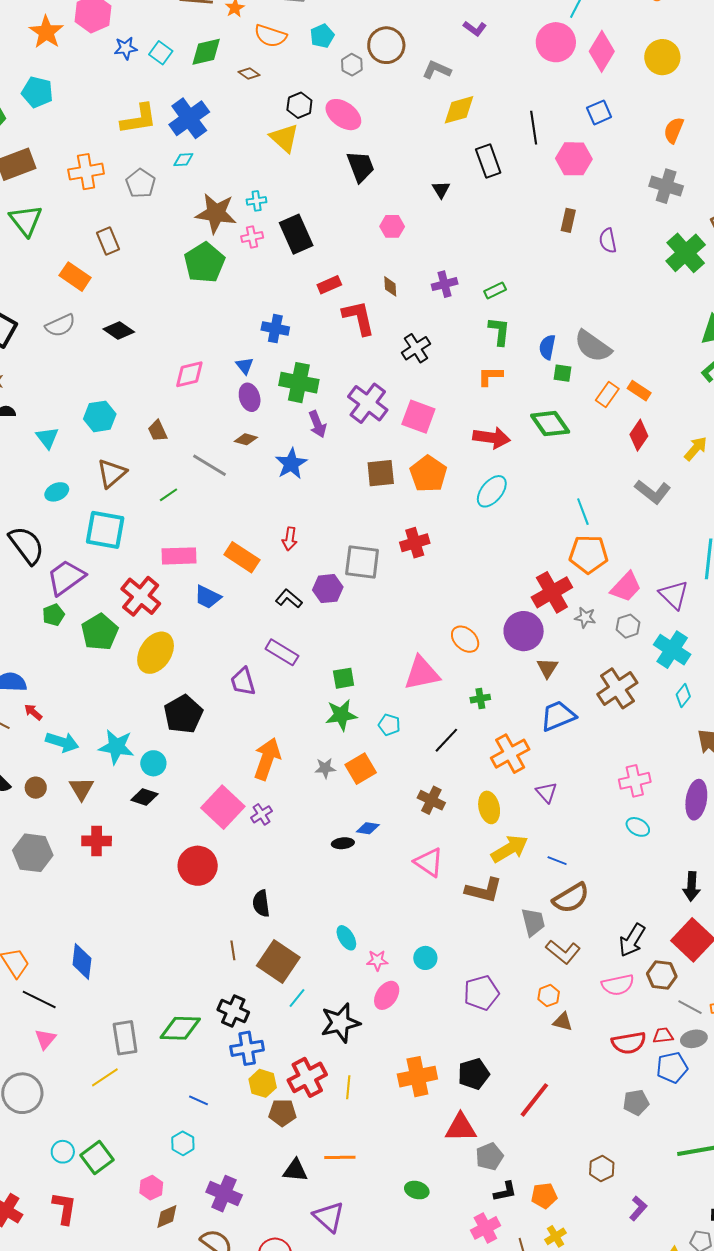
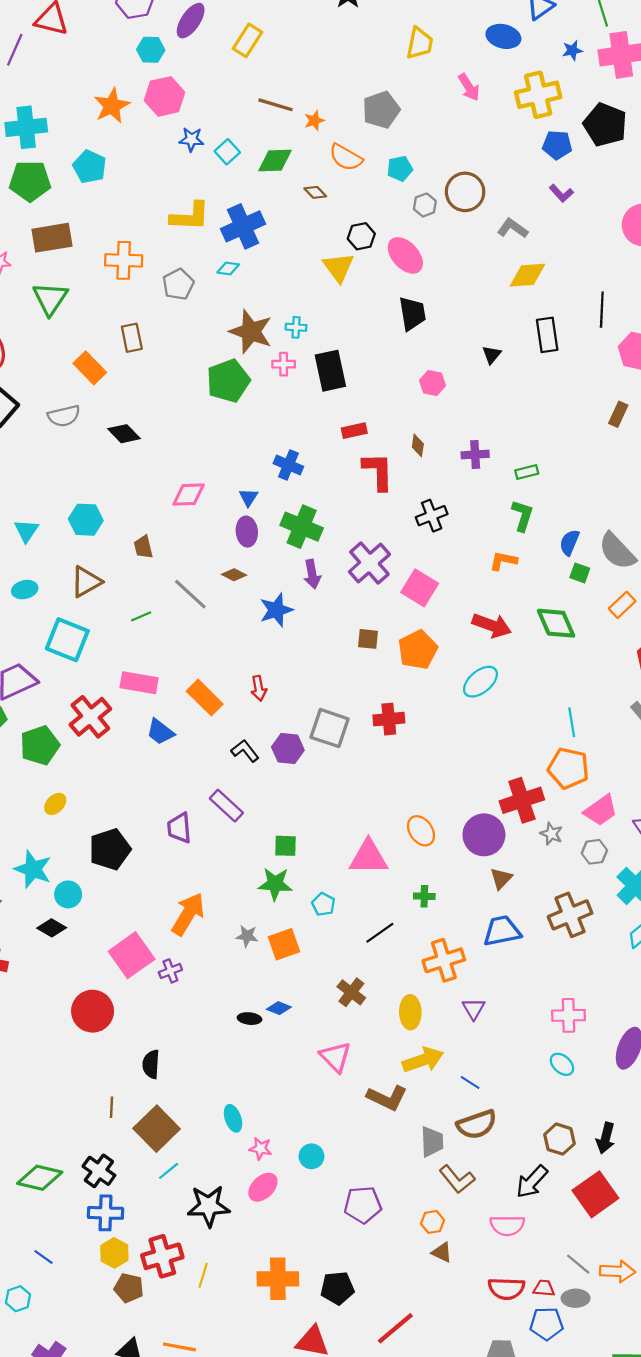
brown square: (381, 473) -> (368, 639), size x0.7
red arrow: (290, 539) -> (259, 688), turned -30
yellow ellipse: (156, 653) -> (55, 804), moved, size x0.5
brown hexagon: (662, 975) -> (559, 1139), moved

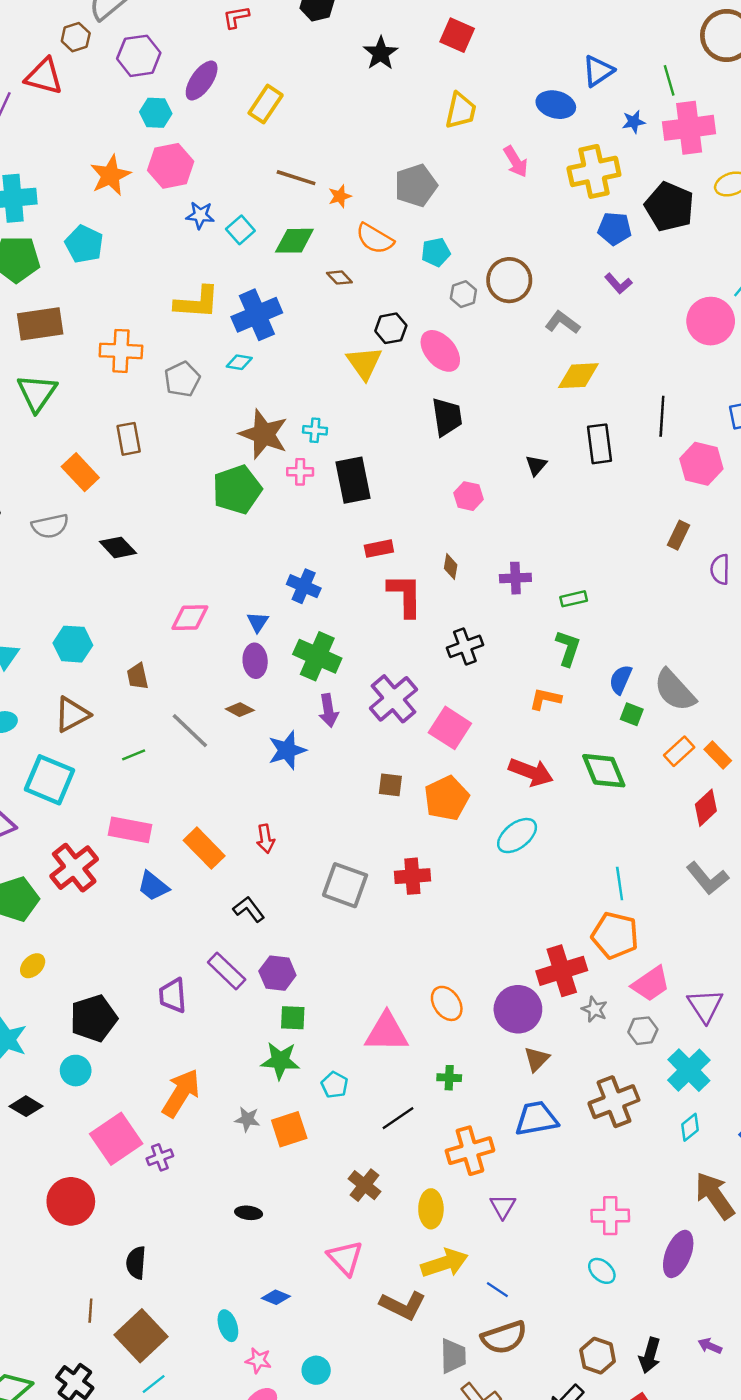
purple hexagon: (288, 749) -> (277, 973), moved
cyan circle: (68, 894) -> (76, 1071), moved
blue diamond: (279, 1008) -> (276, 1297), moved

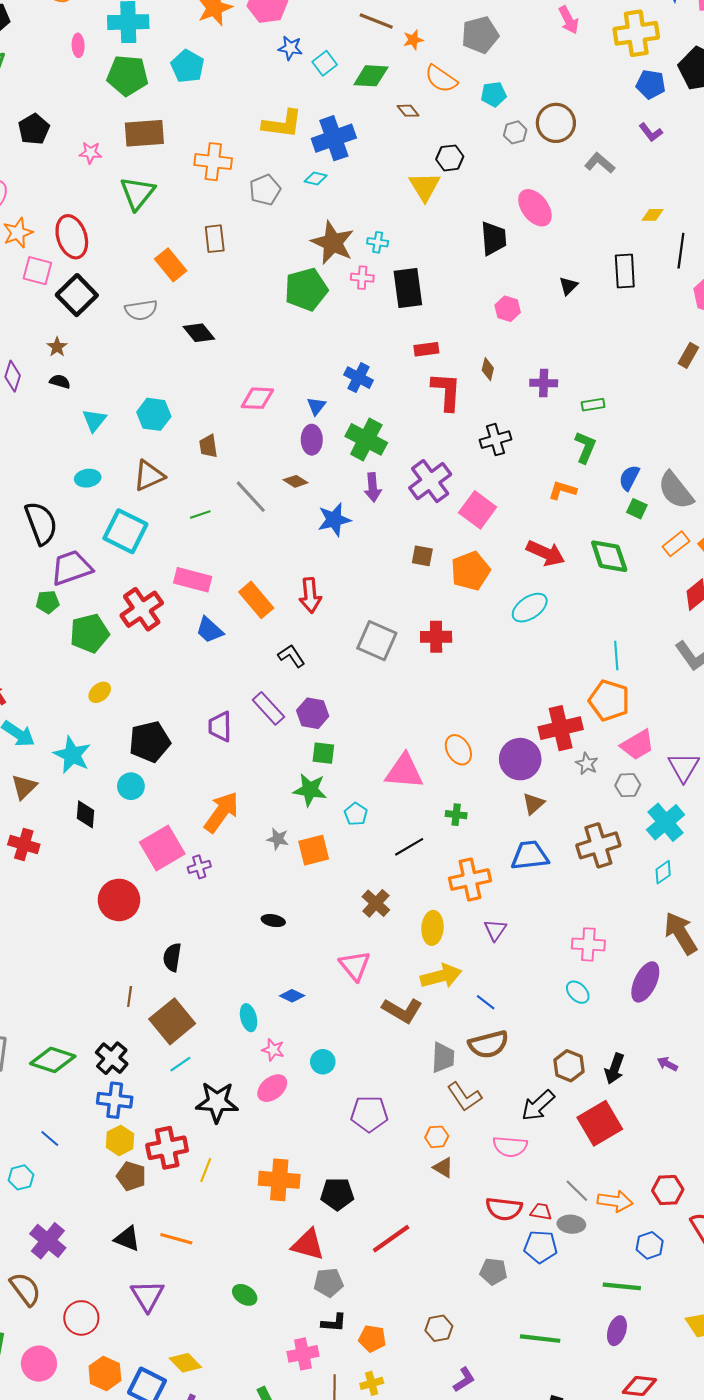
pink ellipse: (440, 351) -> (535, 208), moved
yellow diamond: (578, 376) -> (653, 215), moved, size x0.6
red arrow: (265, 839) -> (310, 595), size x1.4
black diamond: (26, 1106) -> (86, 814), turned 60

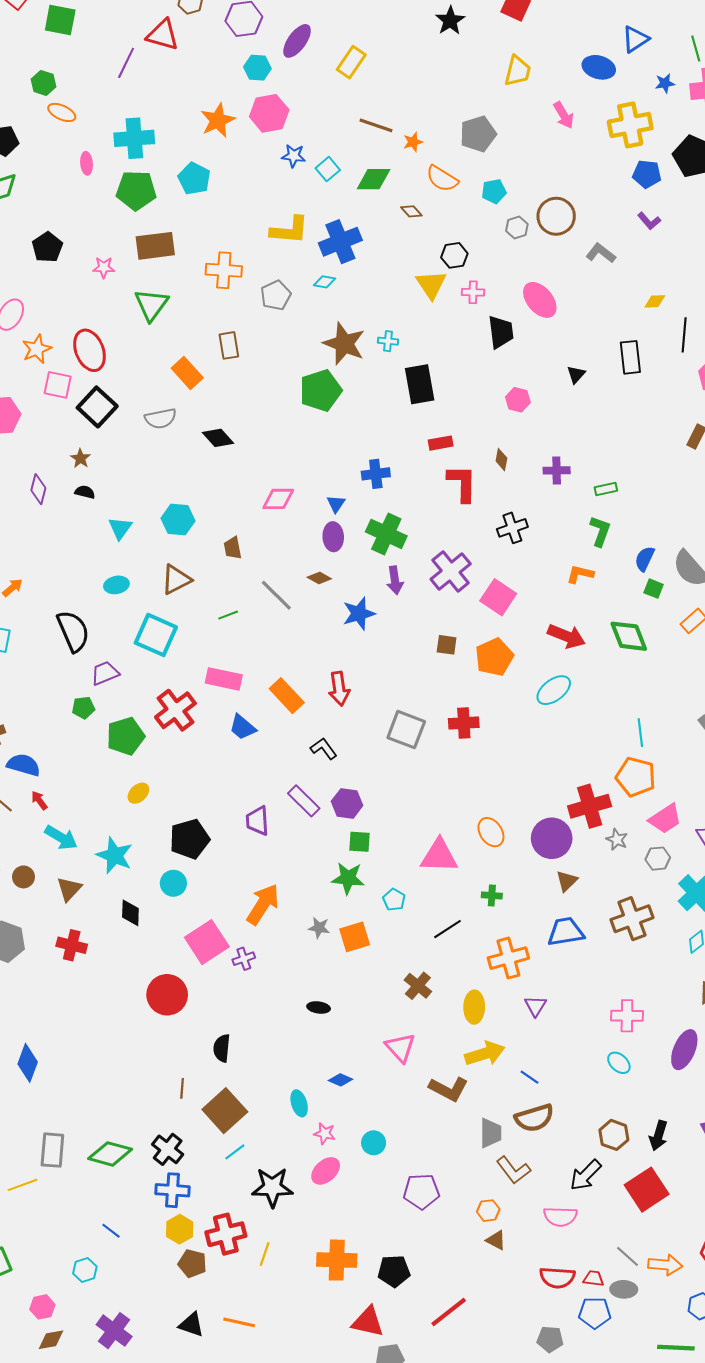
pink cross: (362, 278) -> (473, 292), moved
blue cross: (359, 378) -> (376, 474), turned -32
purple trapezoid: (71, 568) -> (105, 673), size x0.7

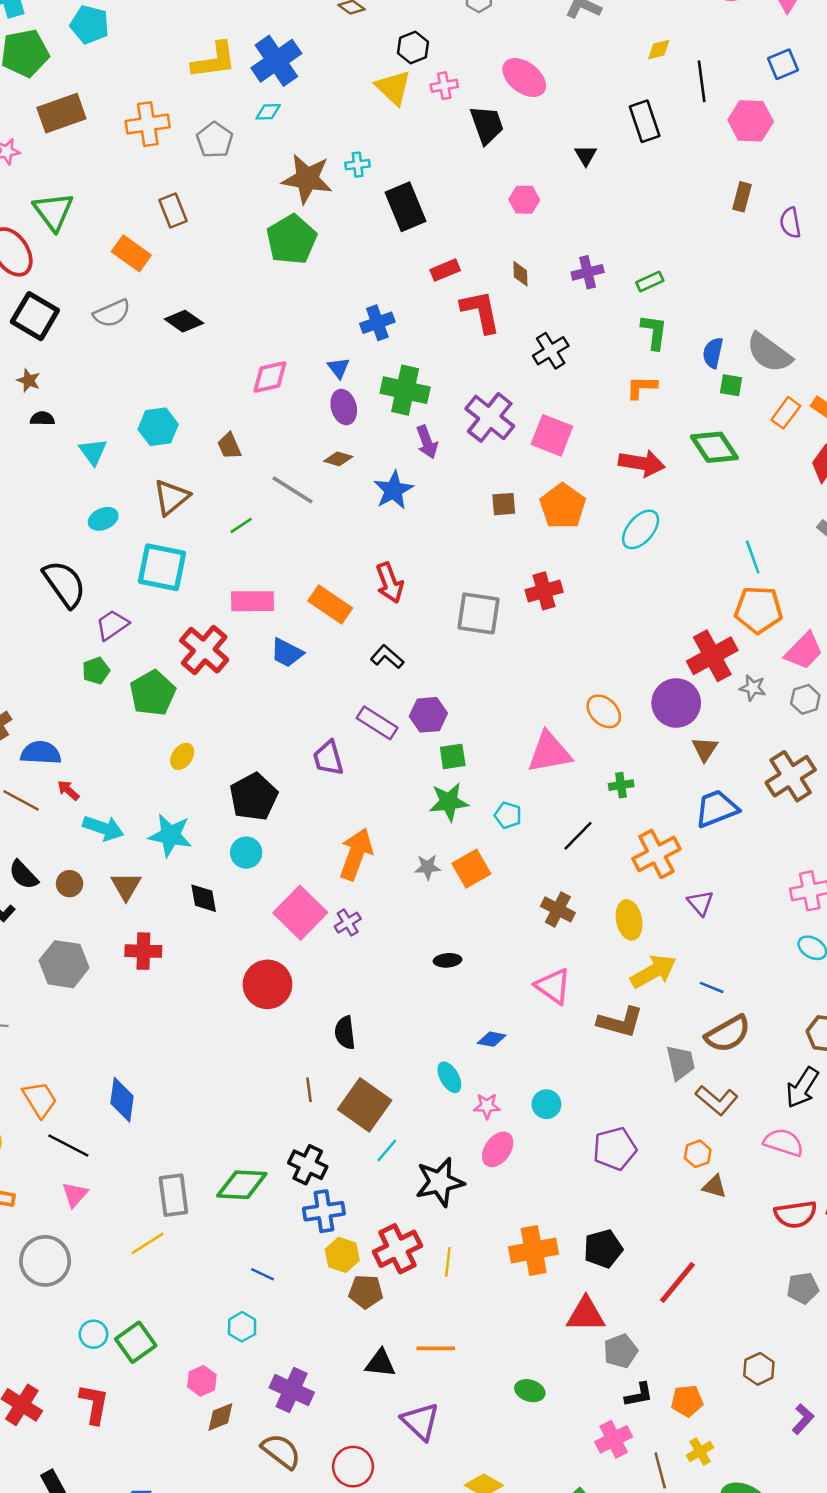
green triangle: (151, 305) -> (53, 211), moved
pink semicircle: (560, 1217) -> (783, 1142), turned -152

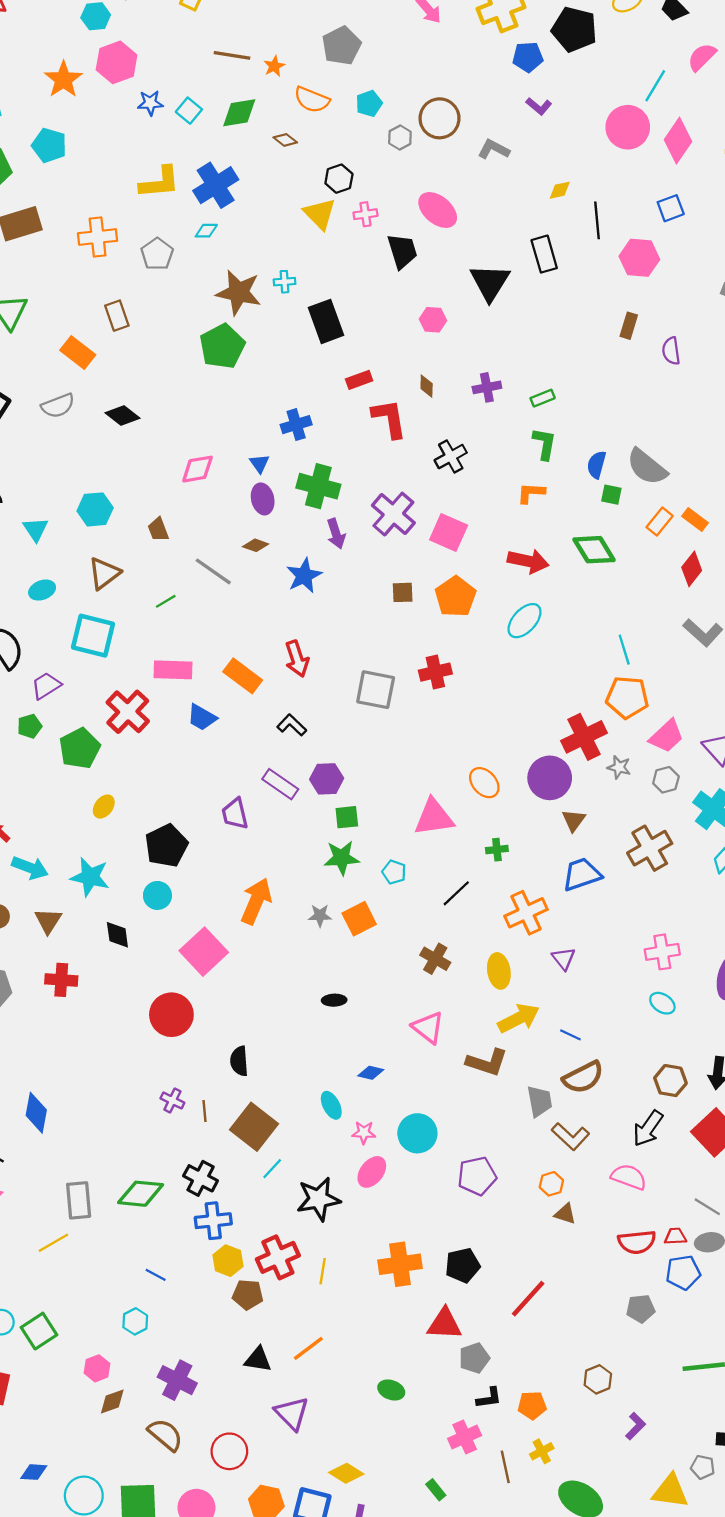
black triangle: (586, 155) -> (490, 282), size x2.0
purple cross: (348, 923) -> (172, 1101), moved, turned -35
cyan circle: (546, 1104) -> (417, 1133), size x1.5
orange line: (436, 1348) -> (308, 1348), turned -40

